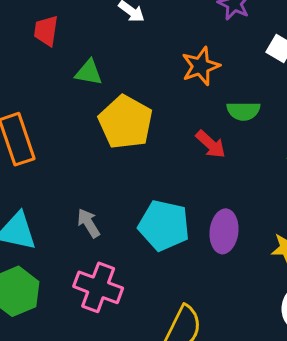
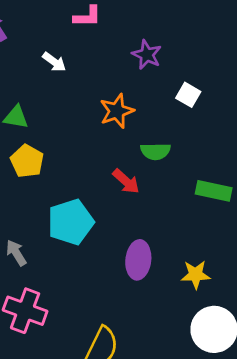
yellow pentagon: (126, 122) -> (27, 161), moved, size x0.7
cyan pentagon: (164, 225) -> (71, 222), moved, turned -30

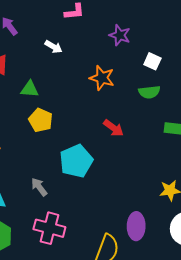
orange star: (117, 111) -> (102, 78), turned -30
green semicircle: (155, 151) -> (149, 92), moved
purple ellipse: (138, 260) -> (136, 226), moved

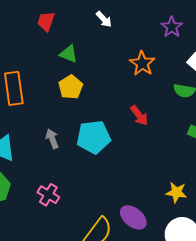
gray arrow: (39, 187) -> (52, 139), moved
purple ellipse: (136, 226) -> (133, 217), turned -68
pink cross: (49, 228) -> (48, 195), size x0.7

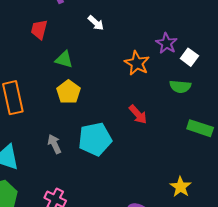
purple star: (172, 27) -> (166, 43), moved
yellow star: (176, 192) -> (181, 187), turned 30

